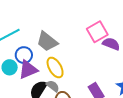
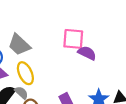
pink square: (97, 32) -> (73, 39), turned 30

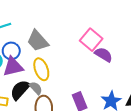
pink square: (73, 39) -> (91, 40), turned 30

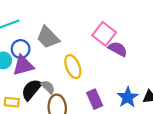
yellow ellipse: (41, 69) -> (73, 67), moved

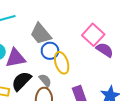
blue circle: (21, 49) -> (50, 51), moved
gray semicircle: (48, 87) -> (45, 80), moved

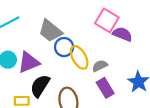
gray semicircle: (45, 80) -> (100, 66), moved, turned -64

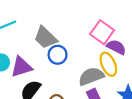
yellow ellipse: (79, 57) -> (108, 64), moved
gray semicircle: (100, 66) -> (91, 76), size x1.6

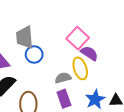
gray trapezoid: (45, 38) -> (25, 37), turned 35
gray semicircle: (91, 76) -> (63, 78), size x0.7

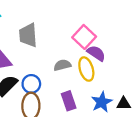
blue circle: (34, 54) -> (31, 84), moved
gray semicircle: (63, 78) -> (62, 65), moved

